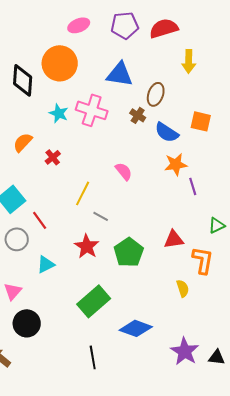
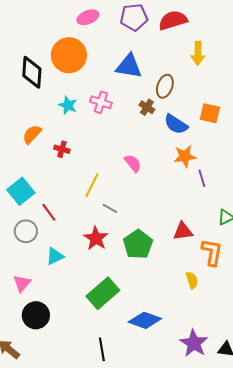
pink cross: (92, 110) -> (101, 102), size x0.7
red cross: (53, 157) -> (62, 149), turned -35

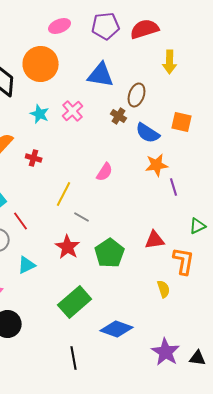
pink cross: (101, 102) -> (73, 111), turned 30
pink semicircle: (133, 163) -> (105, 172), turned 72

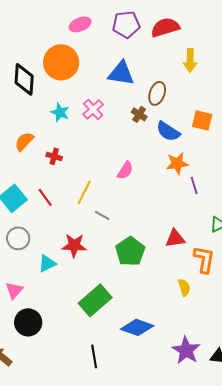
red line: (21, 221) -> (45, 197), moved
red star: (68, 247) -> (74, 245), moved, turned -30

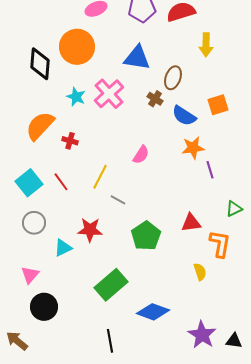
pink cross: (93, 109) -> (109, 94), size x1.4
orange square: (202, 120) -> (218, 105), turned -30
orange semicircle: (24, 141) -> (40, 126), size x1.5

